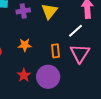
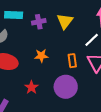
red star: (24, 75) -> (31, 87), moved

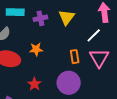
orange star: (41, 56) -> (36, 49), moved

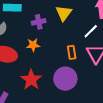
purple cross: (40, 18) -> (39, 22), moved
red star: (34, 84) -> (31, 80), size x1.5

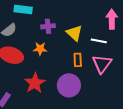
yellow triangle: (64, 13) -> (74, 33), moved, turned -30
white line: (91, 31) -> (99, 41), turned 49

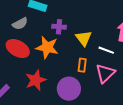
orange star: (40, 49) -> (47, 47), size x1.6

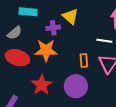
yellow triangle: (84, 38) -> (70, 16), moved

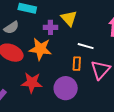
white line: (104, 41) -> (86, 46), moved
red star: (42, 85) -> (32, 83), turned 30

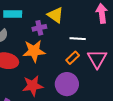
orange rectangle: (77, 64) -> (73, 58), turned 56

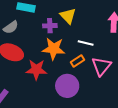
orange star: (34, 51) -> (54, 49), moved
red star: (33, 86) -> (36, 70), moved

